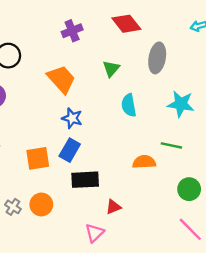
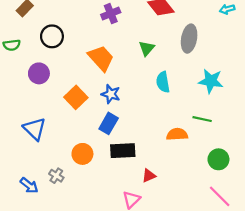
orange square: (38, 158) -> (76, 97), moved, turned -35
orange circle: (41, 205) -> (82, 154), moved

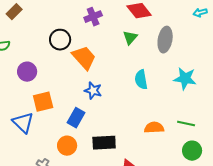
black circle: (52, 36) -> (60, 40), moved
green triangle: (147, 48) -> (130, 38), moved
orange square: (76, 97) -> (43, 102), moved, turned 30
green line: (202, 119) -> (186, 124), moved
blue rectangle: (109, 123) -> (76, 118), moved

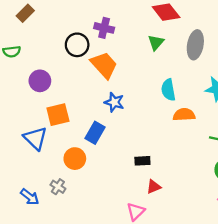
purple cross: (93, 17) -> (104, 28), moved, turned 36
orange semicircle: (154, 128) -> (184, 115), moved
black rectangle: (104, 143) -> (142, 161), moved, size x0.6
orange circle: (67, 146) -> (75, 159), moved

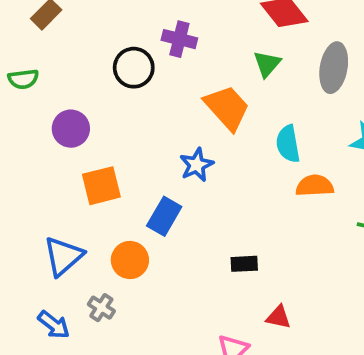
orange trapezoid: (104, 65) -> (227, 108), moved
blue star: (114, 102) -> (197, 165), turned 30
blue triangle: (35, 138) -> (63, 256), moved, turned 35
red triangle: (154, 187) -> (278, 317), moved, turned 35

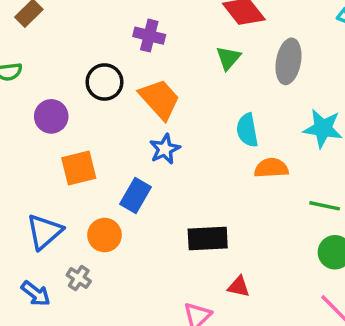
black circle: (134, 68) -> (105, 82), moved
orange trapezoid: (227, 108) -> (160, 99), moved
black rectangle: (244, 264) -> (208, 238), size x1.6

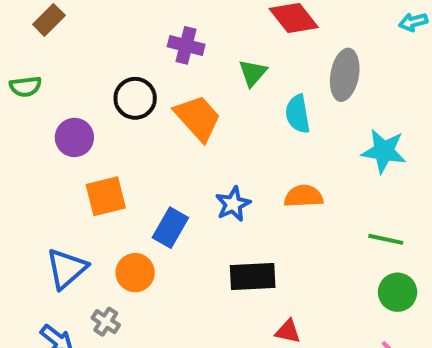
green triangle: (228, 58) -> (253, 73), moved
cyan semicircle: (247, 130) -> (298, 114), moved
blue star: (165, 149) -> (233, 204), moved
orange semicircle: (271, 168) -> (304, 196), moved

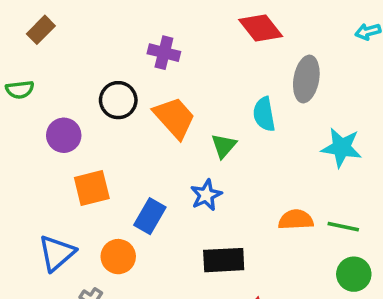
green triangle: (253, 73) -> (224, 146), moved
orange semicircle: (304, 196) -> (296, 220), moved

